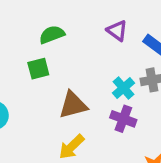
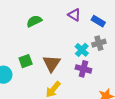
green square: (38, 69) -> (26, 61), moved
brown triangle: (73, 105) -> (52, 63), turned -36

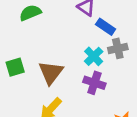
blue rectangle: (98, 21) -> (106, 27), moved

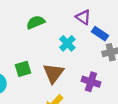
cyan cross: (94, 56) -> (67, 43), moved

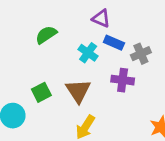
blue rectangle: (100, 34) -> (114, 43), moved
purple cross: (91, 82) -> (123, 80), moved

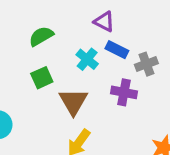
green square: (41, 92) -> (42, 78), moved

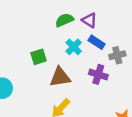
green semicircle: (41, 36) -> (64, 20), moved
brown triangle: (73, 101) -> (60, 77), turned 45

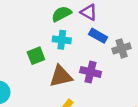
cyan cross: (74, 47) -> (62, 40), moved, turned -35
purple cross: (98, 74) -> (91, 72), moved

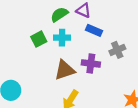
gray cross: (122, 48) -> (117, 50), moved
green square: (36, 56) -> (39, 39), moved

